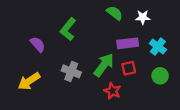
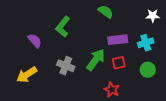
white star: (143, 17) -> (153, 16), moved
cyan cross: (158, 47) -> (146, 43), turned 35
red star: (112, 91) -> (112, 90), moved

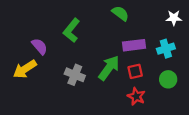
yellow arrow: (27, 75) -> (25, 69), moved
red star: (112, 90) -> (136, 96), moved

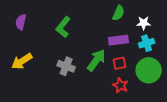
green semicircle: (120, 13) -> (118, 13), moved, turned 77
white star: (174, 18) -> (144, 23), moved
purple semicircle: (40, 46) -> (21, 22), moved, turned -126
green circle: (168, 79) -> (149, 70), size x1.6

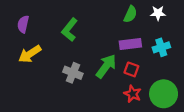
white star: (144, 23) -> (158, 13), moved
yellow arrow: (22, 61) -> (30, 54), moved
red square: (119, 63) -> (131, 69), turned 32
green circle: (149, 70) -> (164, 94), moved

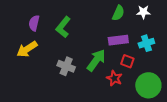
purple semicircle: (23, 24) -> (34, 23), moved
red square: (131, 69) -> (127, 61), moved
red star: (133, 94) -> (114, 78), moved

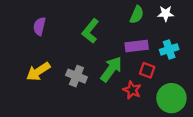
green L-shape: (63, 27) -> (90, 31), moved
yellow arrow: (27, 49) -> (38, 71), moved

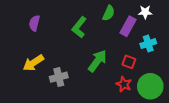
green semicircle: (137, 15) -> (109, 13), moved
purple rectangle: (137, 46) -> (128, 26), moved, turned -54
gray cross: (76, 76) -> (59, 77), moved, turned -36
red star: (132, 90) -> (124, 84), moved

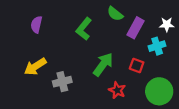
white star: (145, 12) -> (167, 25), moved
green semicircle: (109, 13) -> (115, 14), turned 105
red star: (124, 84) -> (117, 90), moved

